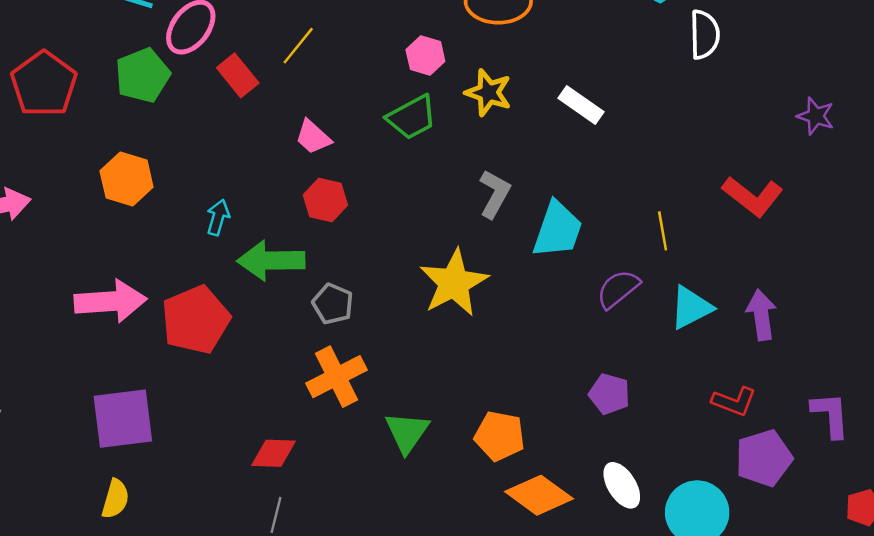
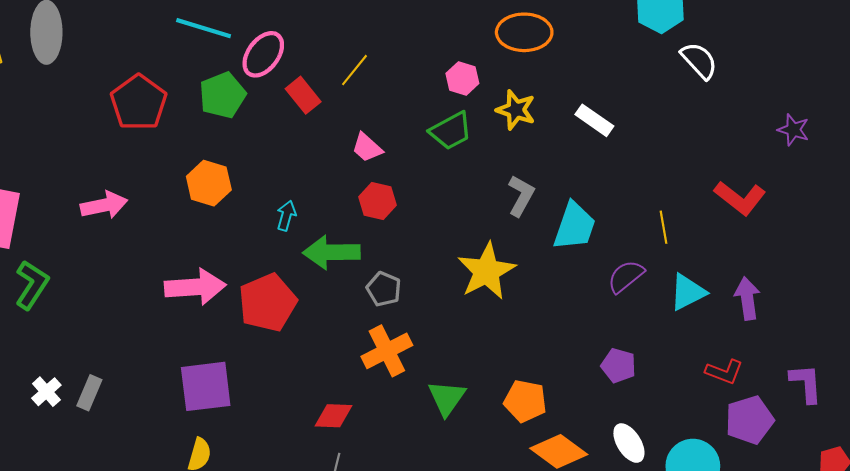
white semicircle: (705, 35) -> (699, 61), turned -42

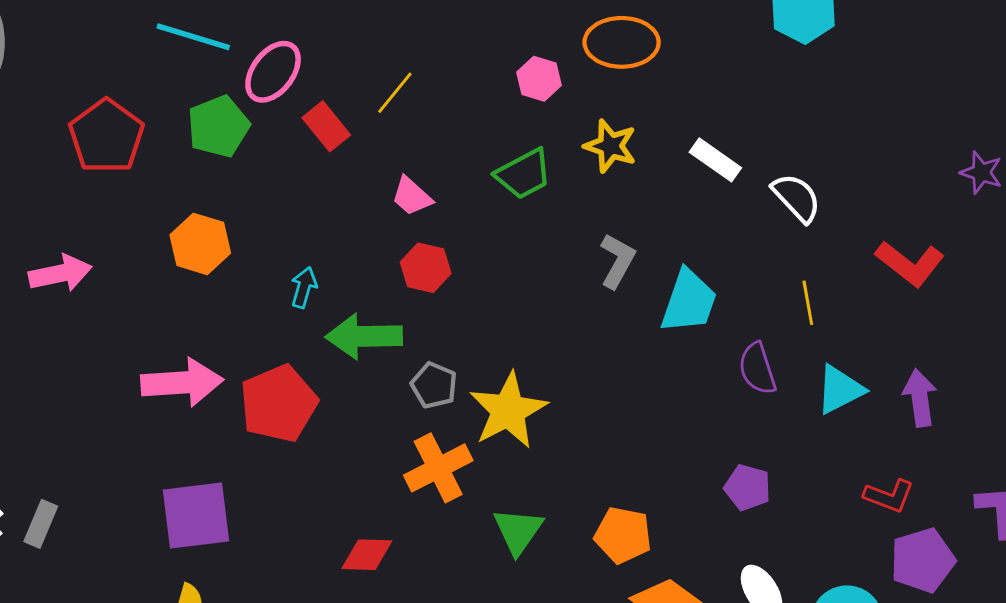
white semicircle: (699, 61) -> (797, 198), moved
pink hexagon: (462, 78) -> (539, 79), moved
yellow star: (486, 271) -> (508, 411), moved
purple semicircle: (626, 276) -> (757, 369), turned -69

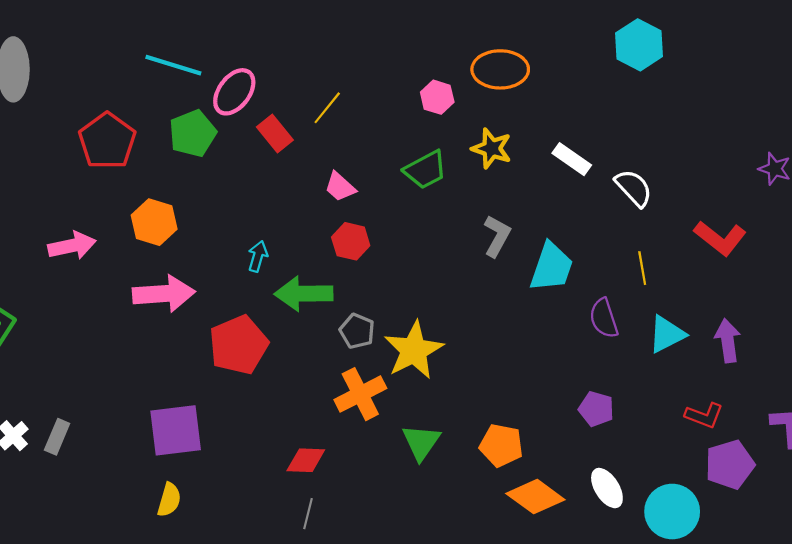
orange hexagon: (200, 244) -> (154, 222), moved
pink arrow: (182, 383) -> (164, 294), moved

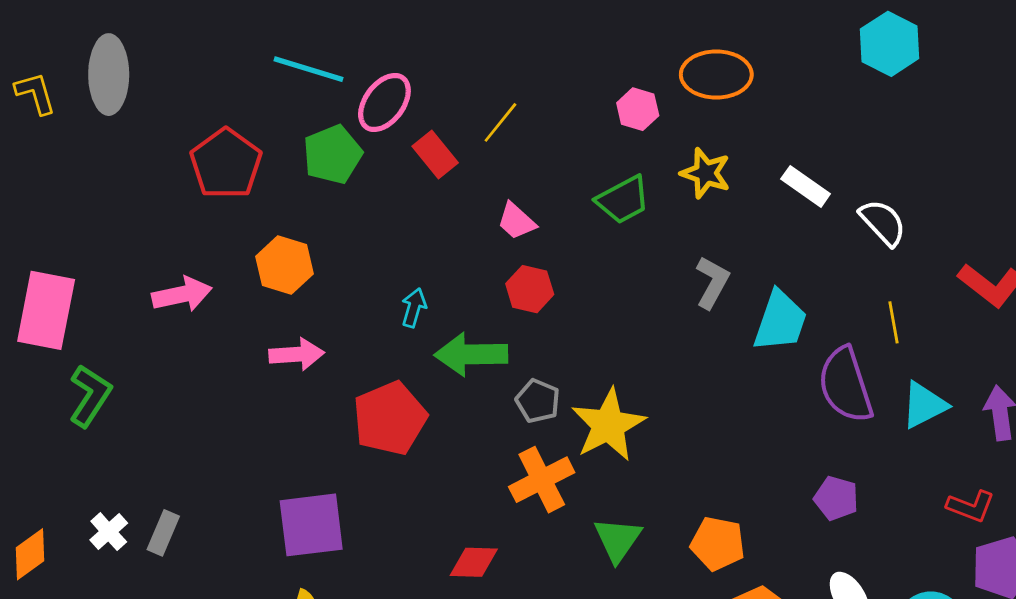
pink arrow: (164, 294) -> (297, 354), size x0.7
purple semicircle: (604, 318) -> (846, 385), size x1.5

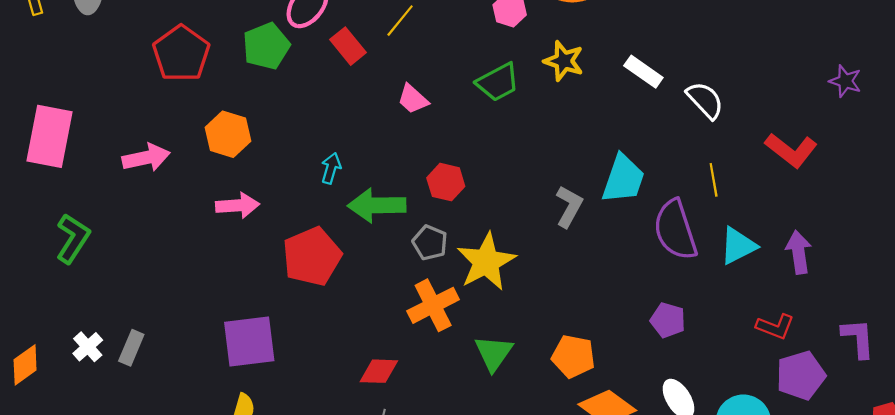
gray L-shape: (712, 282) -> (569, 206), moved
red hexagon: (530, 289) -> (446, 182), moved
pink rectangle: (46, 310) -> (49, 136), moved

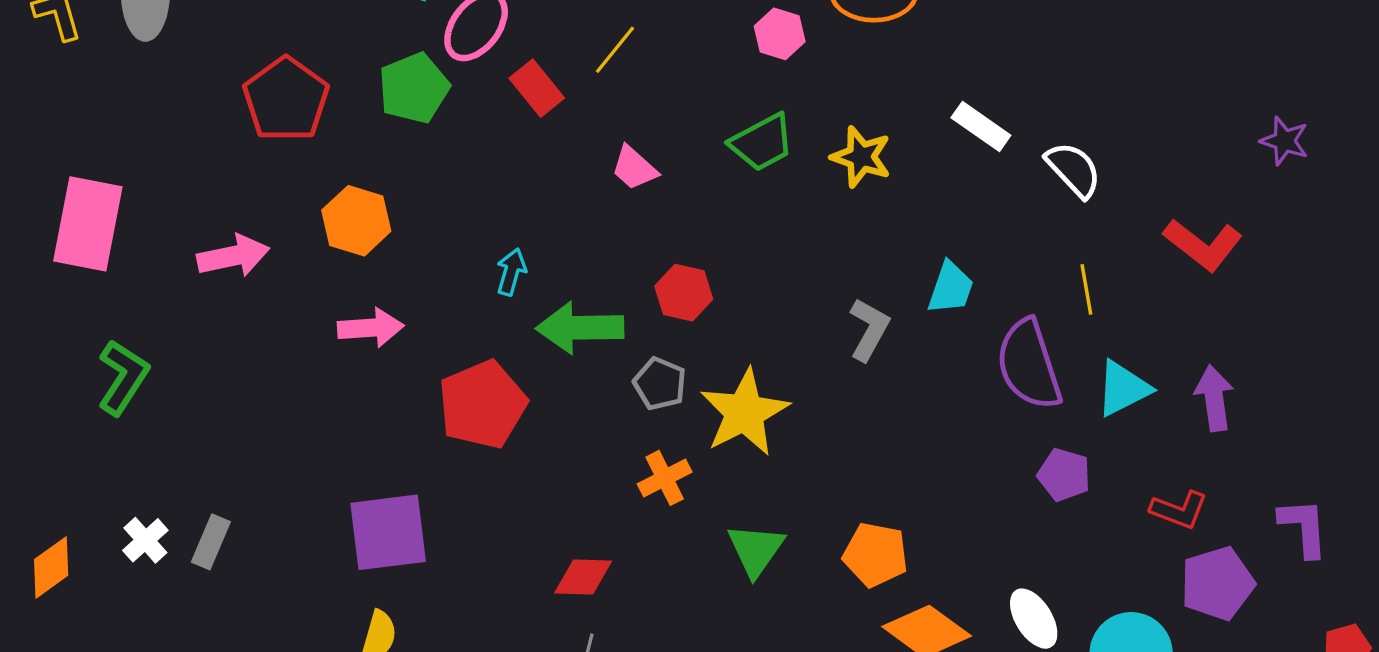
yellow star: (564, 61) -> (861, 157), moved
cyan trapezoid: (623, 179) -> (951, 288), size x0.7
orange cross: (433, 305) -> (665, 478), size x0.7
purple pentagon: (668, 320) -> (1064, 475), moved

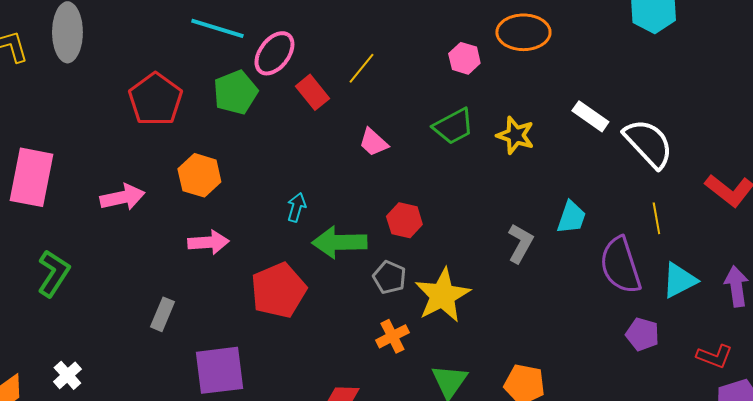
white semicircle: (1074, 170) -> (648, 143), size x1.4
gray rectangle: (211, 542) -> (162, 314), moved

